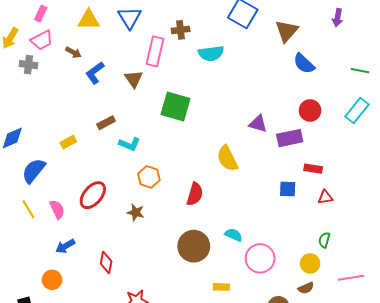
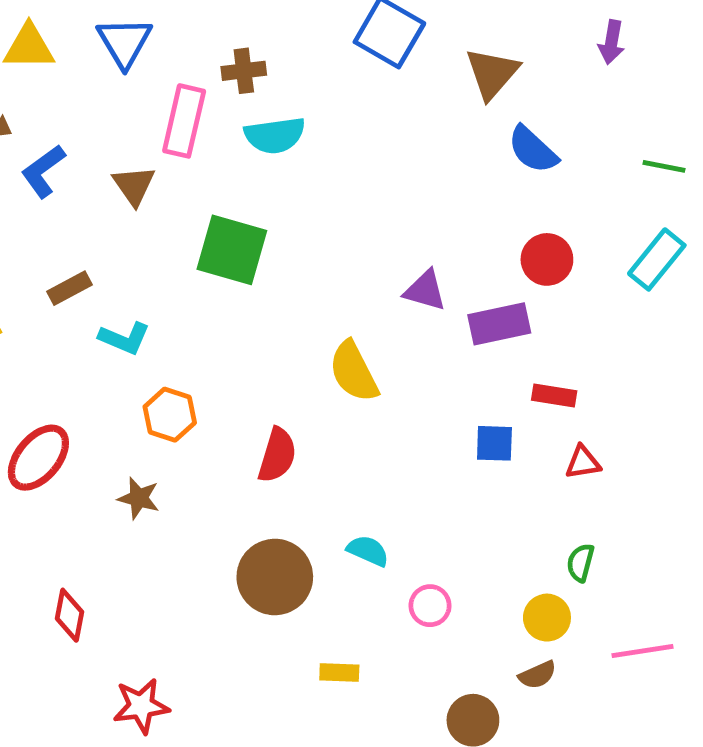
cyan semicircle: (211, 53) -> (275, 135), moved
pink circle: (260, 258) -> (430, 606), size x0.6

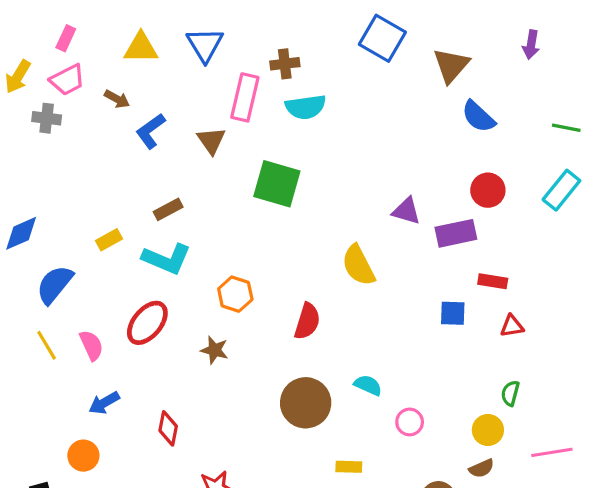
cyan L-shape: (124, 338) -> (167, 259), moved, size x1.4

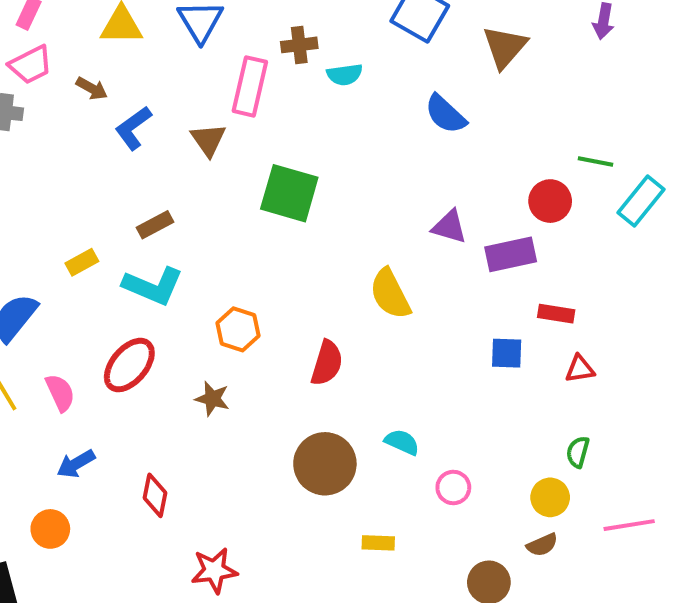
cyan semicircle: (306, 107) -> (345, 75), moved, size x0.7
blue semicircle: (478, 117) -> (445, 114), moved
green line: (566, 128) -> (596, 162), moved

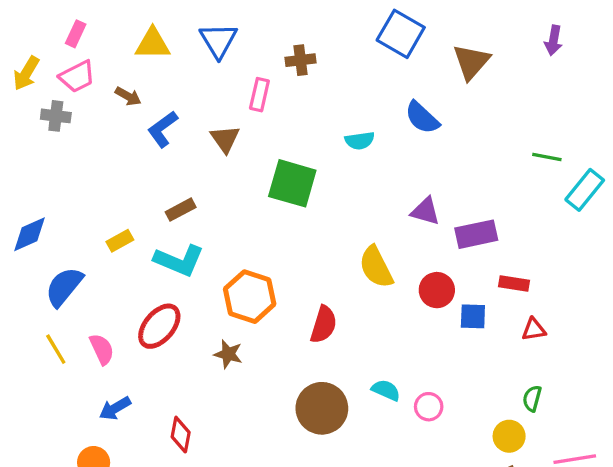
cyan semicircle: (345, 75) -> (360, 141), moved
pink rectangle: (250, 86) -> (259, 95), size x0.7
red circle: (550, 201) -> (437, 290), moved
orange hexagon: (238, 329) -> (250, 297), size x1.4
pink circle: (453, 488) -> (429, 407), moved

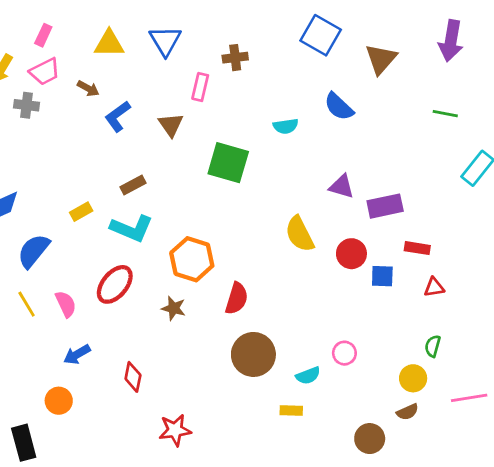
purple arrow: (553, 40) -> (451, 41), size x1.6
green line: (547, 157) -> (445, 114), moved
red semicircle: (324, 325) -> (237, 298), moved
cyan semicircle: (386, 390) -> (308, 375), moved, turned 135

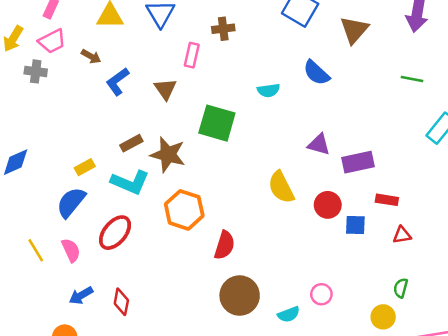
blue semicircle: (34, 251) -> (71, 202), moved
brown star: (174, 308) -> (168, 155), moved, size x1.6
red diamond: (133, 377) -> (121, 302), moved

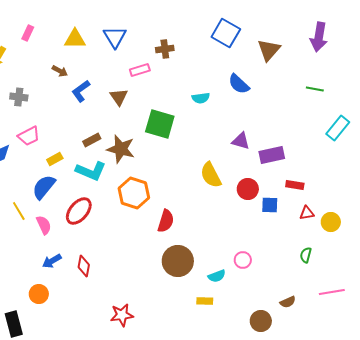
pink trapezoid: (52, 41) -> (29, 136), moved
pink rectangle: (192, 55) -> (140, 70), turned 60
gray cross: (36, 71) -> (19, 97), moved
yellow line: (36, 250) -> (19, 211), moved
yellow circle: (383, 317) -> (331, 222), moved

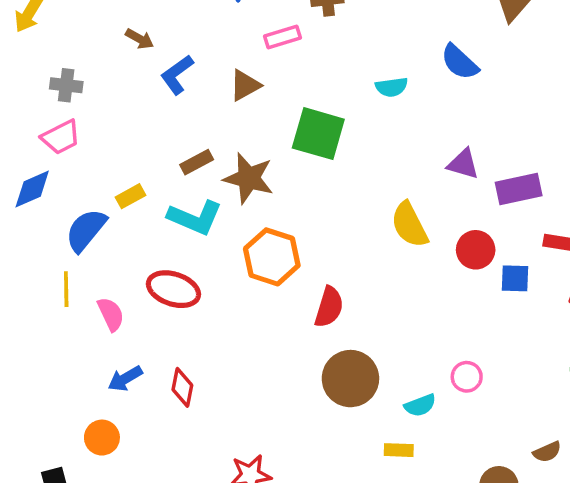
brown triangle: (119, 97) -> (245, 85), turned 36
pink trapezoid: (29, 136) -> (61, 137), moved
blue semicircle: (44, 187) -> (86, 230), moved
yellow line: (19, 211) -> (66, 289), turned 30
red ellipse: (79, 211) -> (173, 289), turned 68

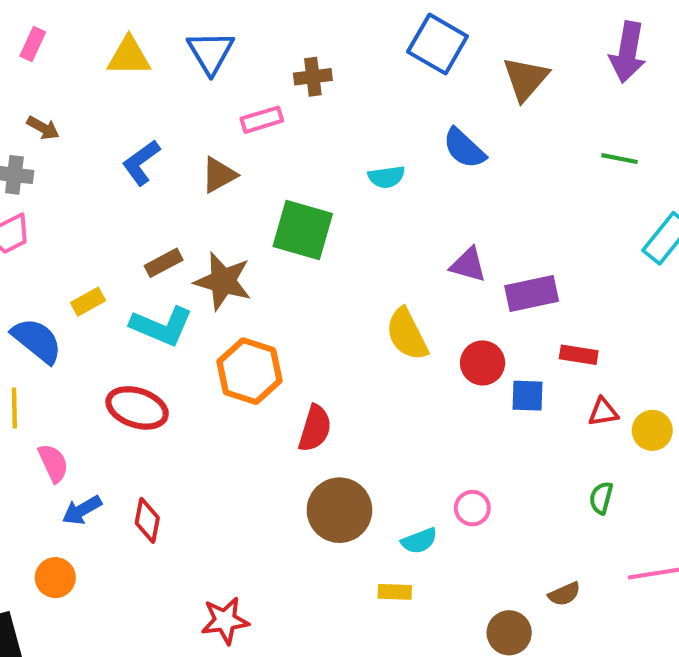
brown arrow: (139, 39) -> (43, 128), moved
blue semicircle: (86, 230) -> (37, 340), turned 90
pink semicircle: (111, 314) -> (53, 463), moved

